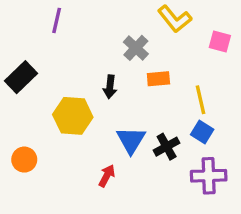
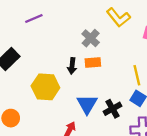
purple line: (57, 20) -> (34, 19), turned 54
orange rectangle: (158, 79) -> (93, 63), moved

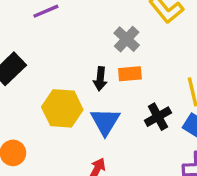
blue triangle: (87, 104) -> (105, 122), moved
black cross: (113, 109) -> (158, 117), moved

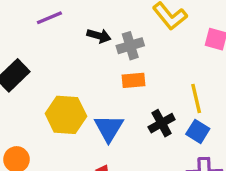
gray cross: (127, 39) -> (130, 46), turned 30
black arrow: (100, 79) -> (99, 36), moved, turned -80

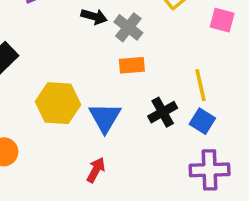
gray cross: (130, 46) -> (128, 27), turned -35

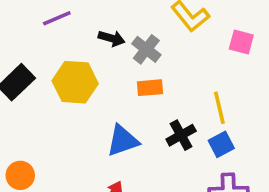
yellow hexagon: (58, 103) -> (75, 82), moved
blue triangle: (105, 118) -> (123, 141), turned 40
blue square: (202, 121) -> (221, 144), turned 30

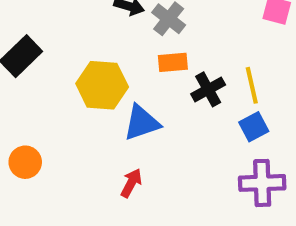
yellow hexagon: (75, 82) -> (102, 85), moved
black cross: (181, 135) -> (208, 89), moved

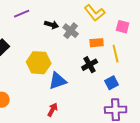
orange rectangle: (173, 62) -> (97, 43), moved
yellow line: (252, 85) -> (116, 54), moved

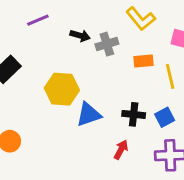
gray cross: (71, 31) -> (107, 44), turned 35
black cross: (90, 65) -> (134, 114), moved, turned 35
red arrow: (53, 110) -> (121, 150), moved

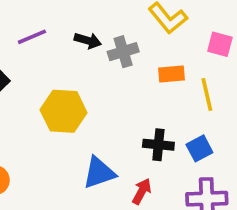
purple line: (38, 20) -> (32, 37), moved
blue triangle: (89, 114) -> (99, 173), moved

